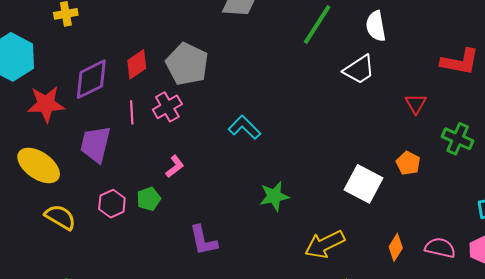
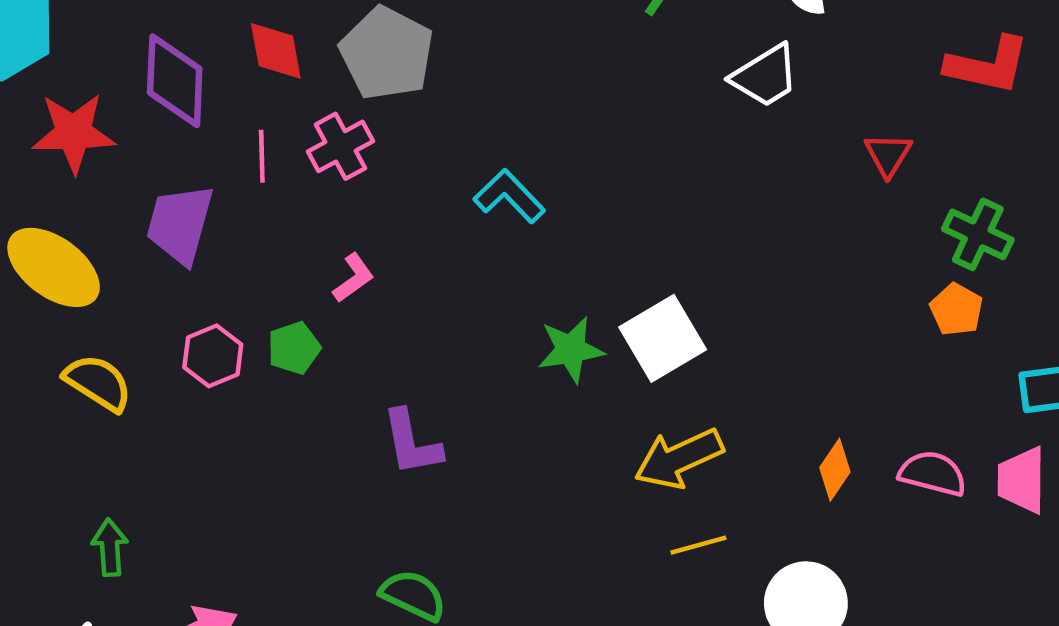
red diamond: (137, 64) -> (276, 51), turned -68
purple diamond: (91, 79) -> (175, 81), turned -63
orange pentagon: (408, 163) -> (956, 310), moved
white square: (363, 184) -> (663, 338), moved, turned 30

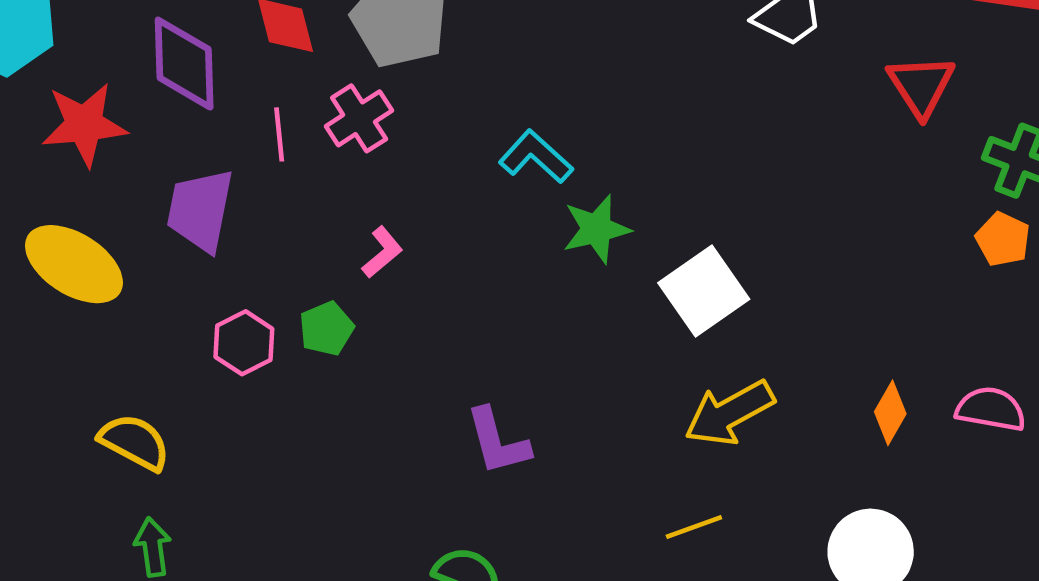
red triangle: (888, 155) -> (921, 86), size x1.4
green star: (571, 350) -> (597, 229), moved
yellow semicircle: (98, 383) -> (135, 442), moved
purple L-shape: (412, 443) -> (498, 441), moved
yellow line: (698, 545) -> (694, 527), moved

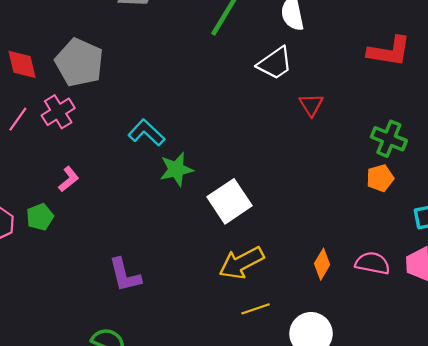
red triangle: (921, 86) -> (311, 105), moved, size x0.7
pink line: (279, 134) -> (18, 119), turned 40
orange pentagon: (1003, 239) -> (380, 178), turned 30
yellow line: (694, 527) -> (255, 309), moved

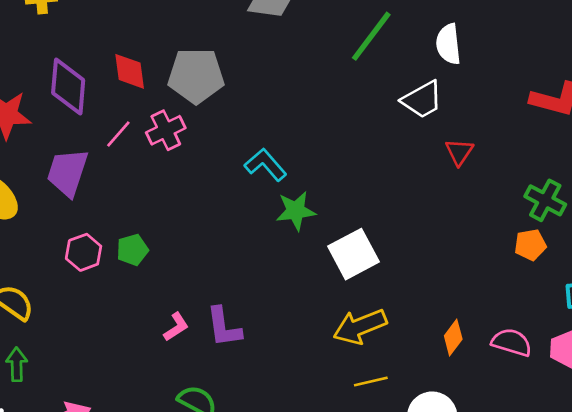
gray pentagon: (79, 62) -> (196, 76), turned -30
pink L-shape: (69, 179) -> (176, 327), moved

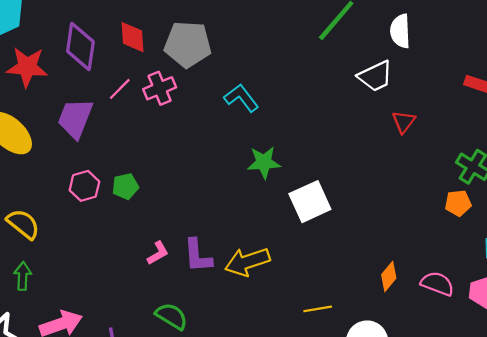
cyan L-shape: (266, 165) -> (241, 98), moved
yellow arrow: (360, 326) -> (247, 262), moved

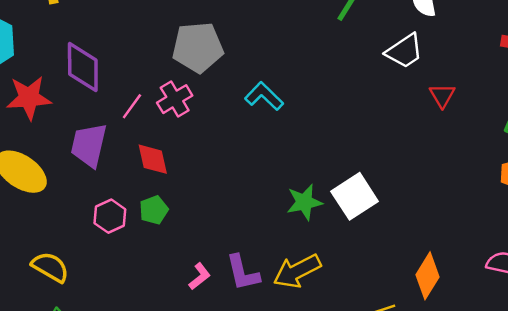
red diamond: (132, 37) -> (153, 159), moved
green star: (264, 162) -> (304, 202), moved
orange diamond: (389, 276) -> (428, 276), moved, size x1.4

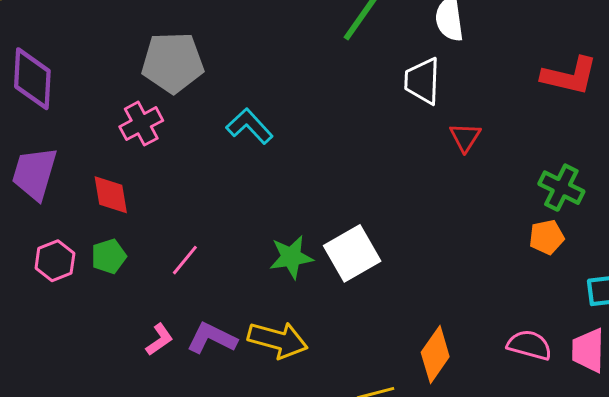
white trapezoid: (404, 51) -> (422, 81), turned 123
pink line: (132, 106) -> (185, 260), moved
yellow arrow: (297, 271) -> (278, 340), turned -141
purple L-shape: (243, 273) -> (212, 338), turned 126

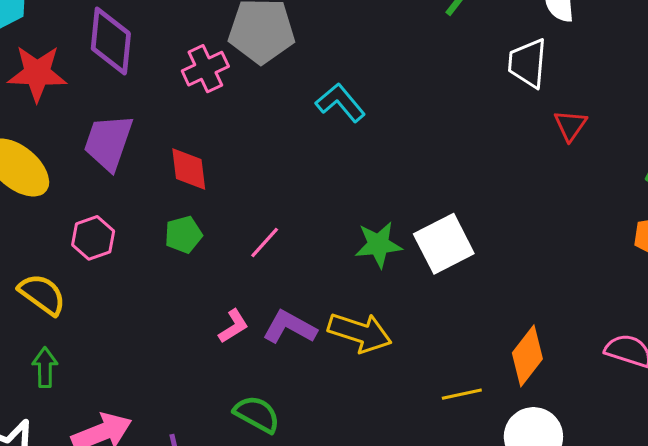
pink cross: (141, 124) -> (205, 69), moved
pink hexagon: (55, 261) -> (93, 238), moved

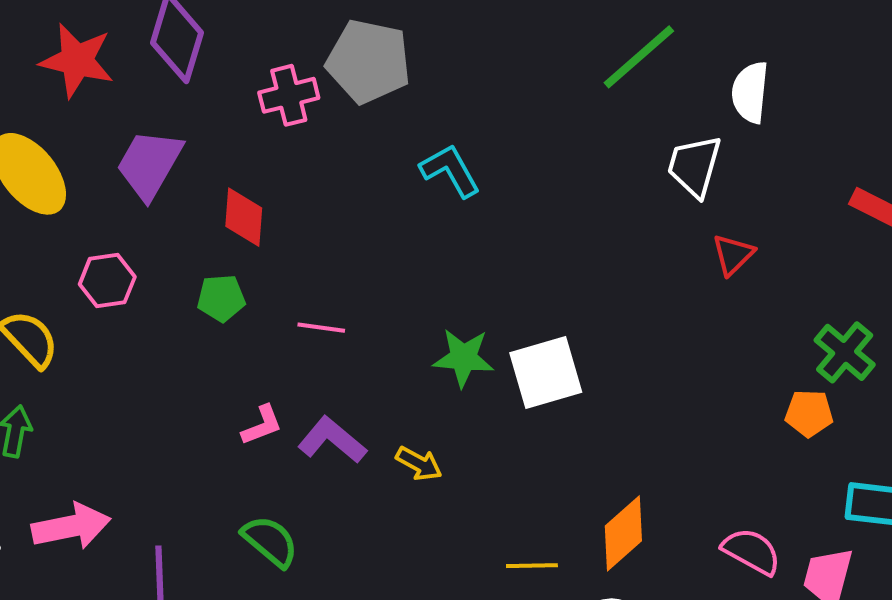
pink line: (265, 243) -> (321, 328), turned 45
yellow arrow: (360, 332) -> (419, 464), size x0.6

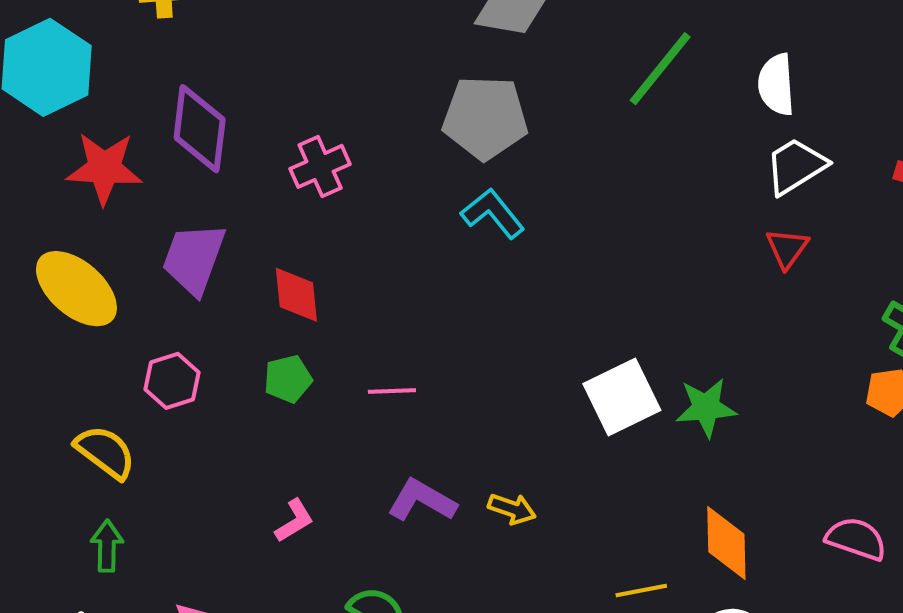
gray pentagon: (369, 61) -> (485, 118), moved
white trapezoid: (694, 166) -> (796, 166), moved, turned 52
green star: (463, 358) -> (706, 408), moved
pink L-shape: (262, 425) -> (294, 521), moved
orange diamond: (623, 533) -> (726, 543), turned -40

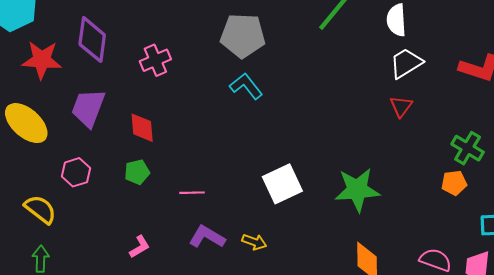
pink line: (392, 391) -> (192, 193), moved
white square: (622, 397) -> (282, 184), moved
green star: (706, 408) -> (357, 190), size x1.4

